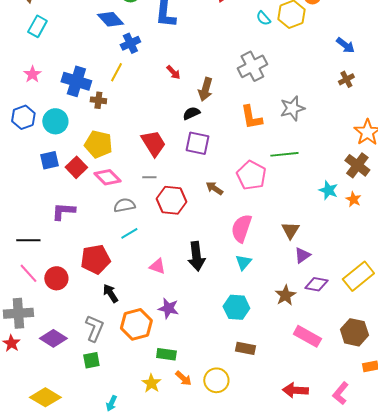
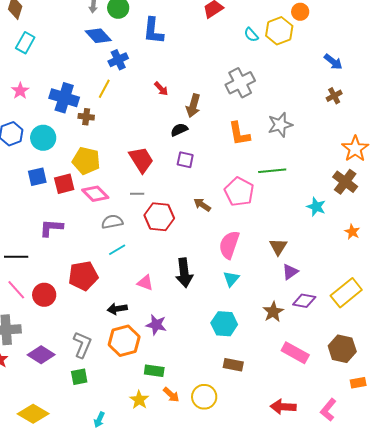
purple square: (197, 143) -> (185, 160), size x0.7
red square: (76, 167) -> (64, 184), turned 30
orange star: (353, 199) -> (352, 232), moved
black arrow: (110, 293) -> (117, 309), moved, turned -66

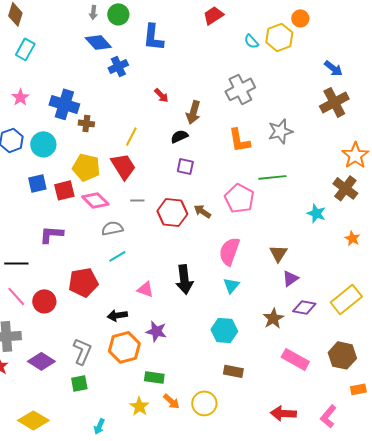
yellow line: (104, 89) -> (131, 136), moved
brown cross: (334, 96) -> (334, 102), size x1.8
red trapezoid: (141, 160) -> (123, 166), moved
red hexagon: (159, 217) -> (172, 212), moved

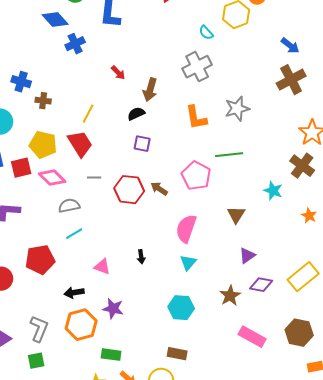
cyan semicircle: (251, 41) -> (206, 33), moved
blue cross: (64, 104) -> (21, 82), size x0.7
brown triangle: (278, 253) -> (236, 215), moved
black arrow: (184, 279) -> (141, 257), size x0.5
brown rectangle: (233, 371) -> (177, 354), moved

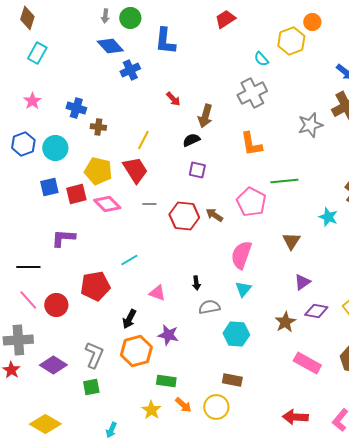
gray star: (237, 109) -> (310, 125), moved
gray semicircle: (69, 206) -> (209, 307), moved
black arrow: (74, 293) -> (129, 319), turned -54

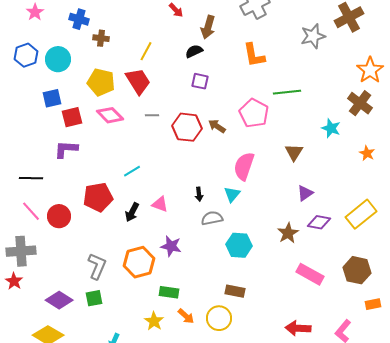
red square: (76, 194) -> (72, 117), moved
cyan triangle: (243, 289) -> (232, 194), moved
black arrow: (129, 319) -> (132, 212), moved
purple diamond: (53, 365) -> (59, 300), moved

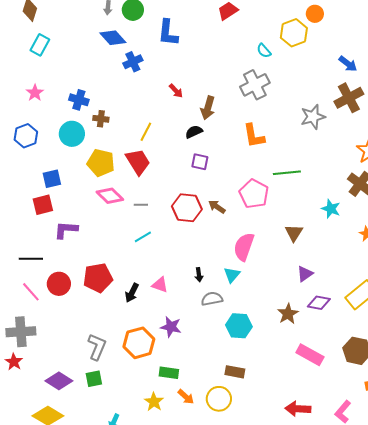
cyan circle: (58, 59) -> (72, 134), moved
gray line: (152, 115) -> (141, 205), moved
red square: (72, 117) -> (43, 205), moved
cyan line: (132, 171) -> (143, 237), moved
red circle: (59, 216) -> (59, 284), moved

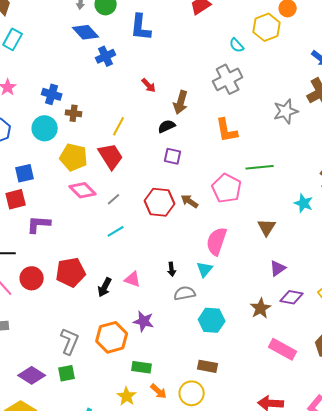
gray line: (141, 205) -> (114, 199), turned -40

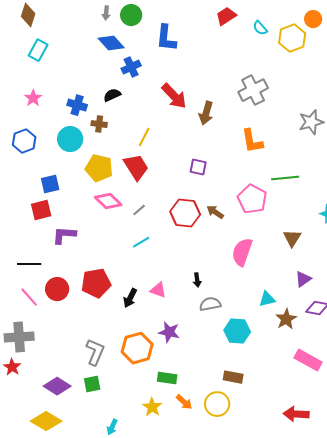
cyan semicircle: (237, 45) -> (260, 28), moved
red arrow: (149, 85) -> (174, 96), size x1.8
black semicircle: (167, 126) -> (112, 95), moved
cyan triangle: (205, 269) -> (267, 299), moved, turned 36

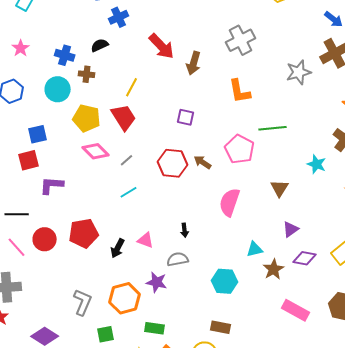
gray semicircle: (210, 304) -> (178, 259), moved
green square: (92, 384) -> (106, 334), moved

